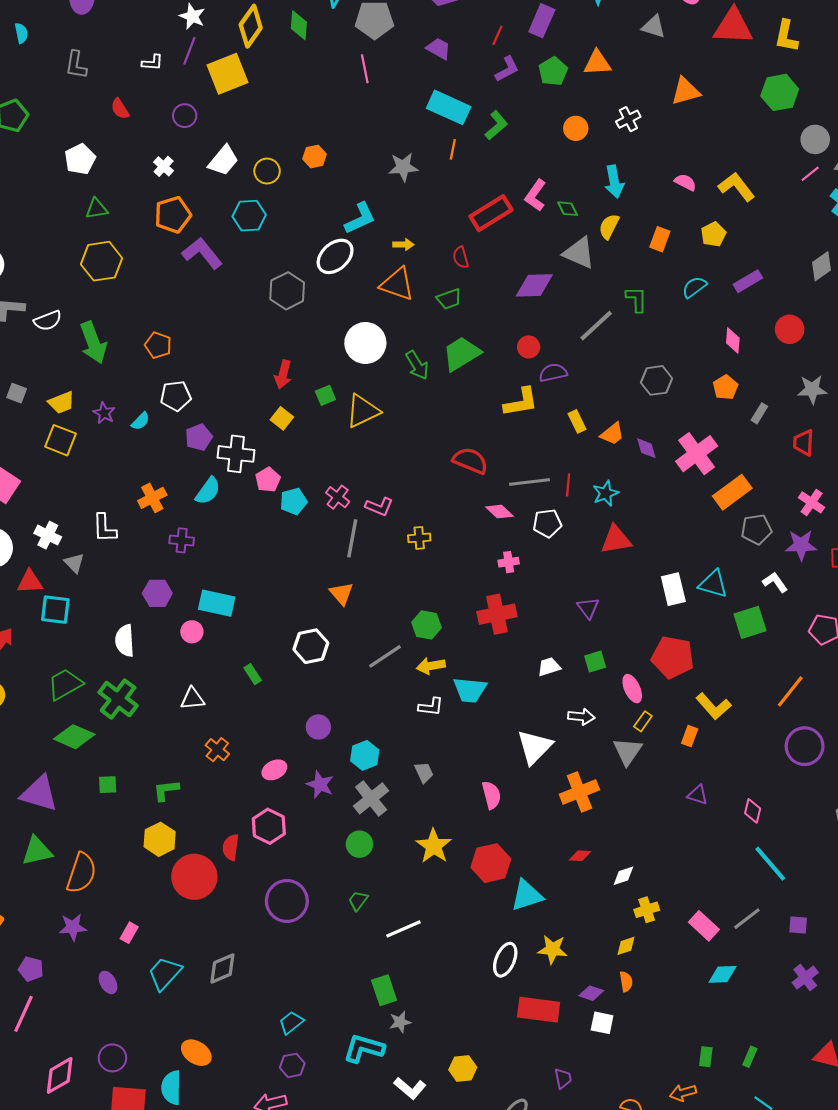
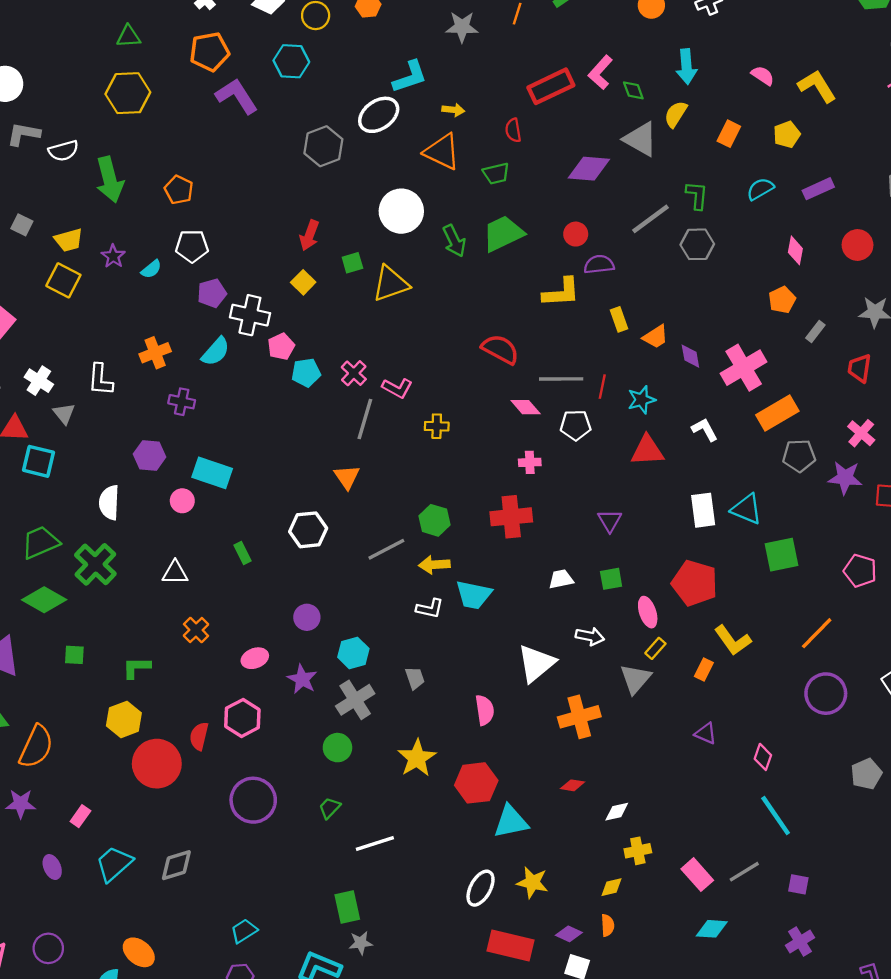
gray hexagon: (656, 380) -> (697, 244), moved
white L-shape: (775, 582) -> (705, 430), moved

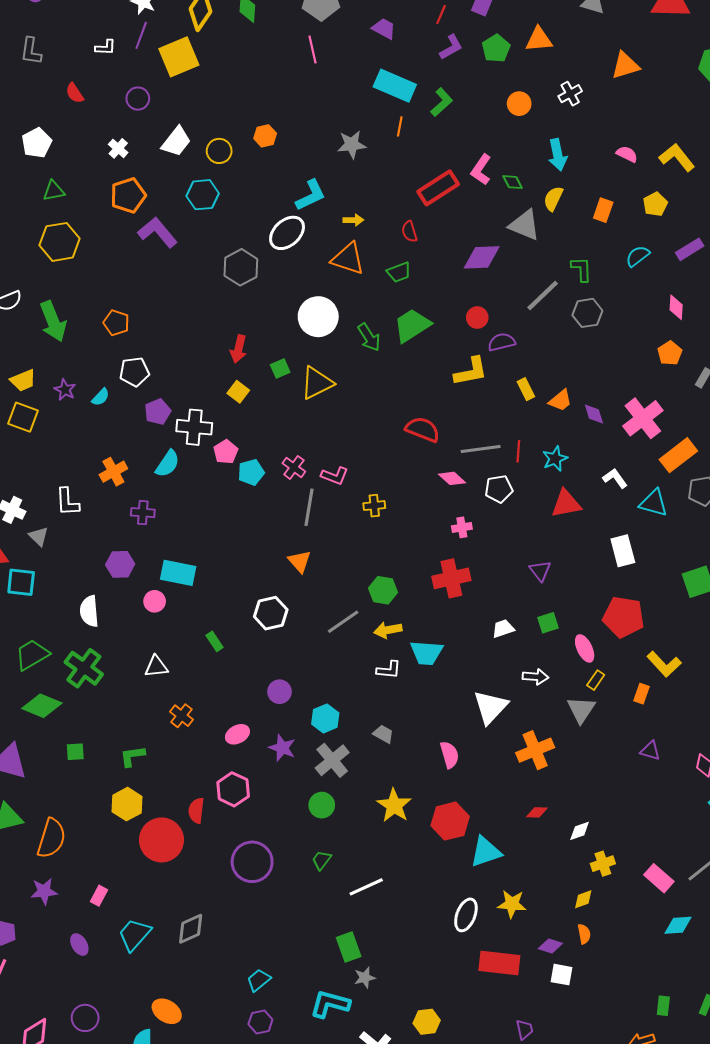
cyan triangle: (747, 509) -> (654, 503), moved
gray trapezoid: (415, 678) -> (383, 734), turned -35

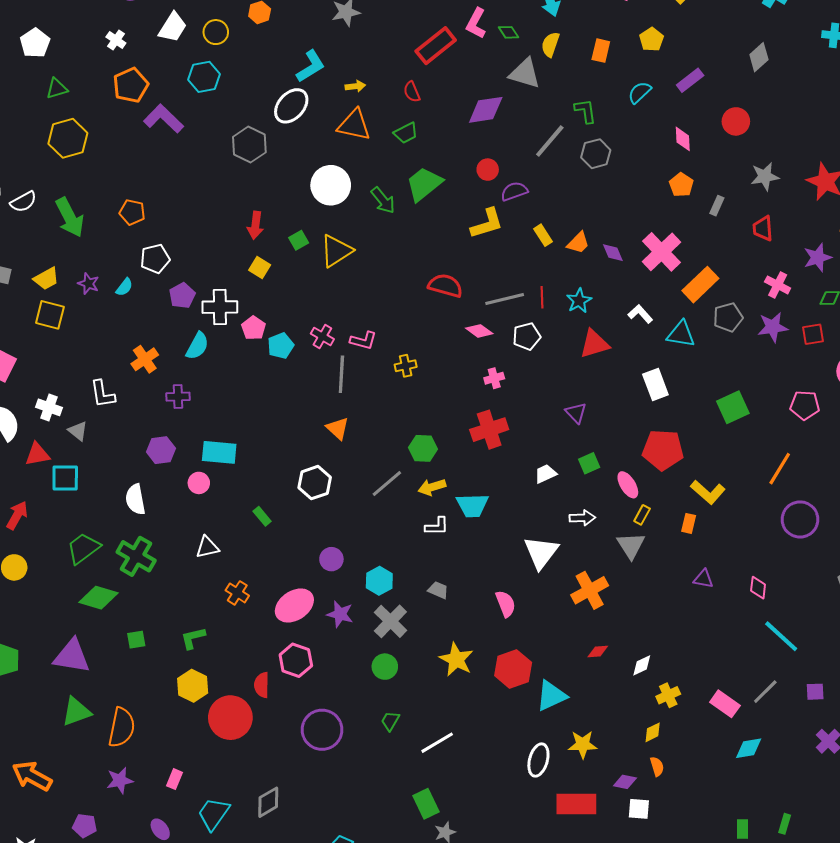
pink ellipse: (237, 734) -> (294, 606), size x1.6

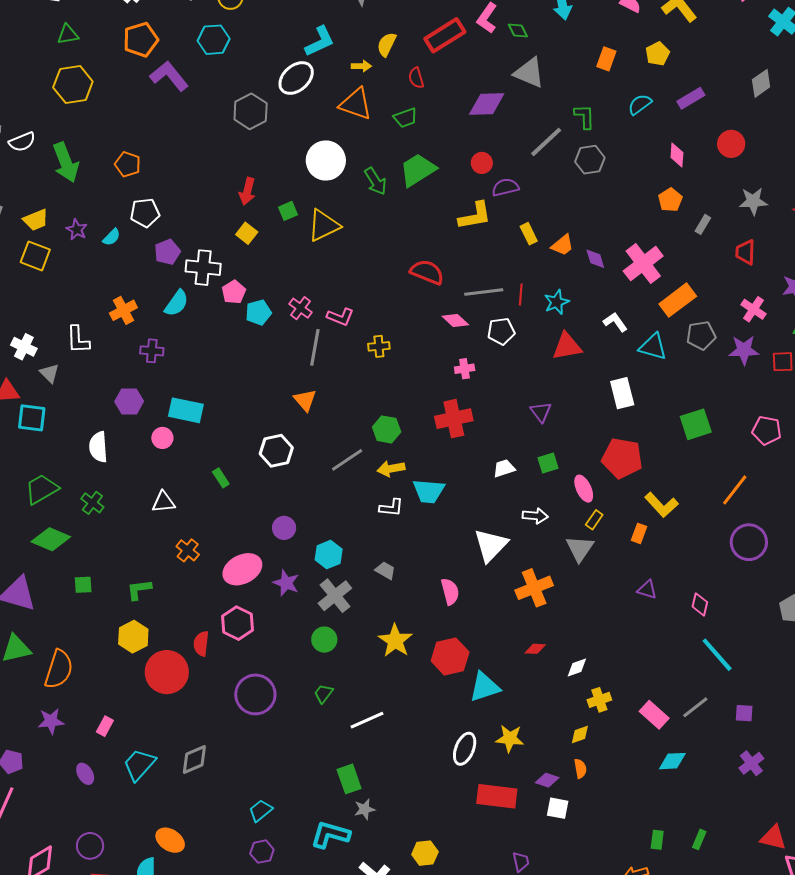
yellow semicircle: (550, 44) -> (387, 44), moved
green cross: (136, 556) -> (92, 503), size x0.6

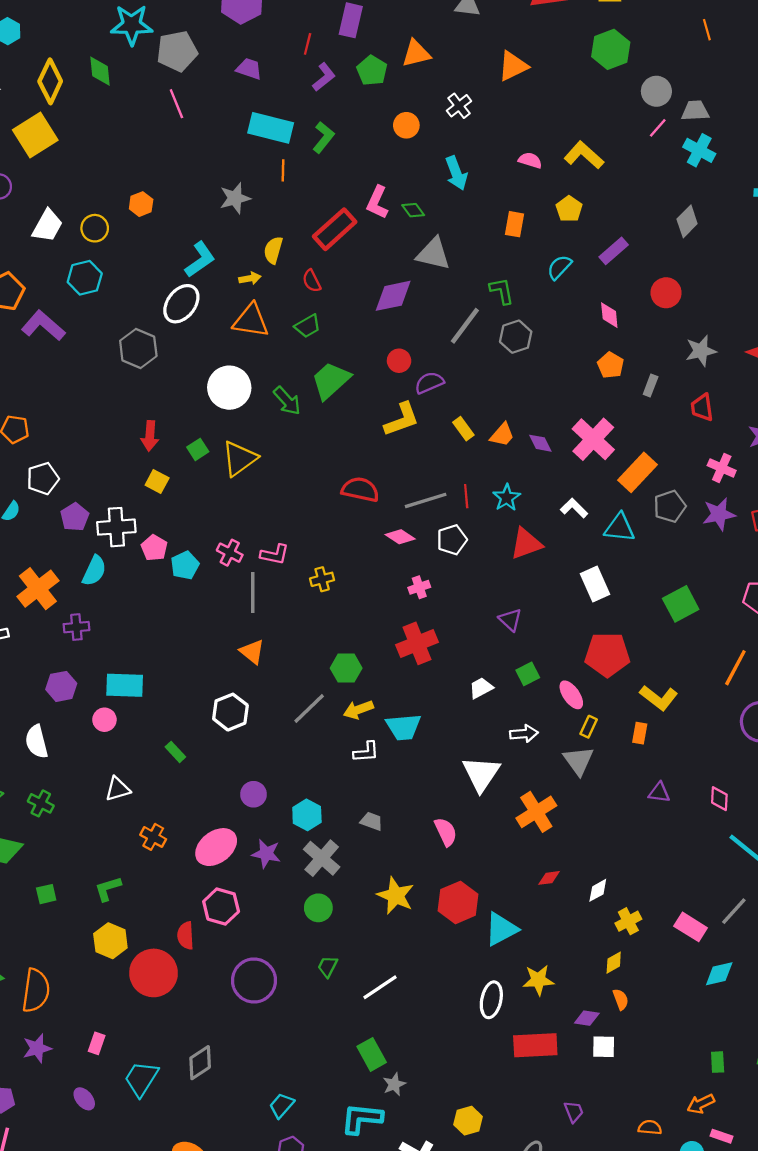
orange cross: (123, 310) -> (38, 589), size x1.4

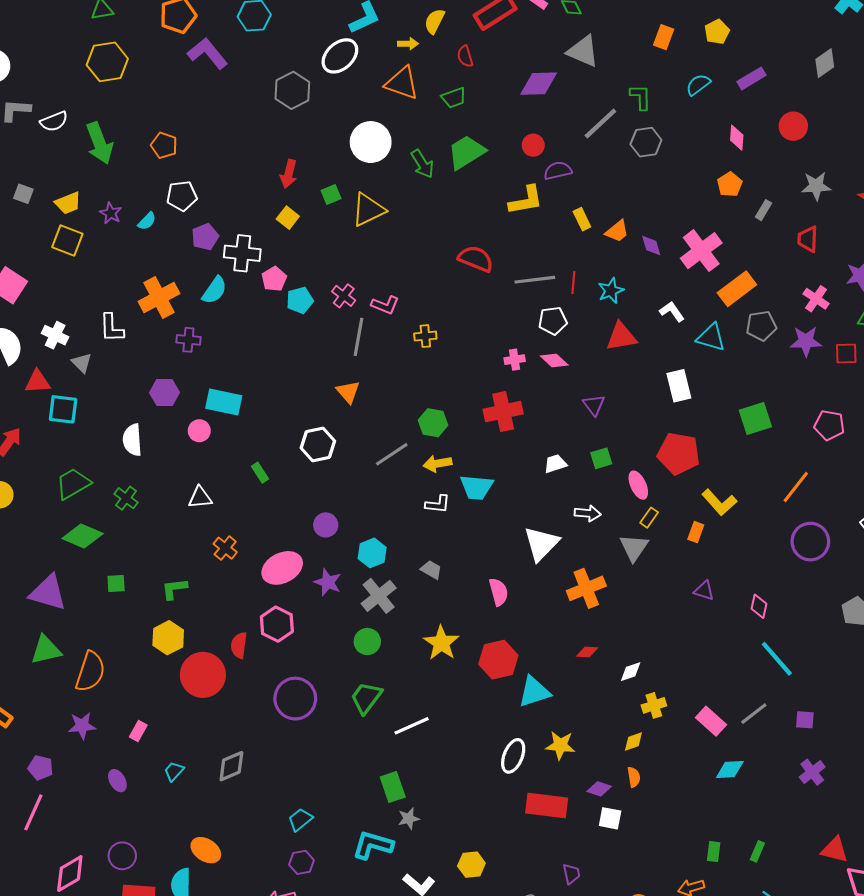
pink diamond: (400, 537) -> (554, 360), moved
green trapezoid: (328, 967) -> (366, 698), size x1.6
cyan trapezoid: (141, 1079) -> (174, 771), size x0.6

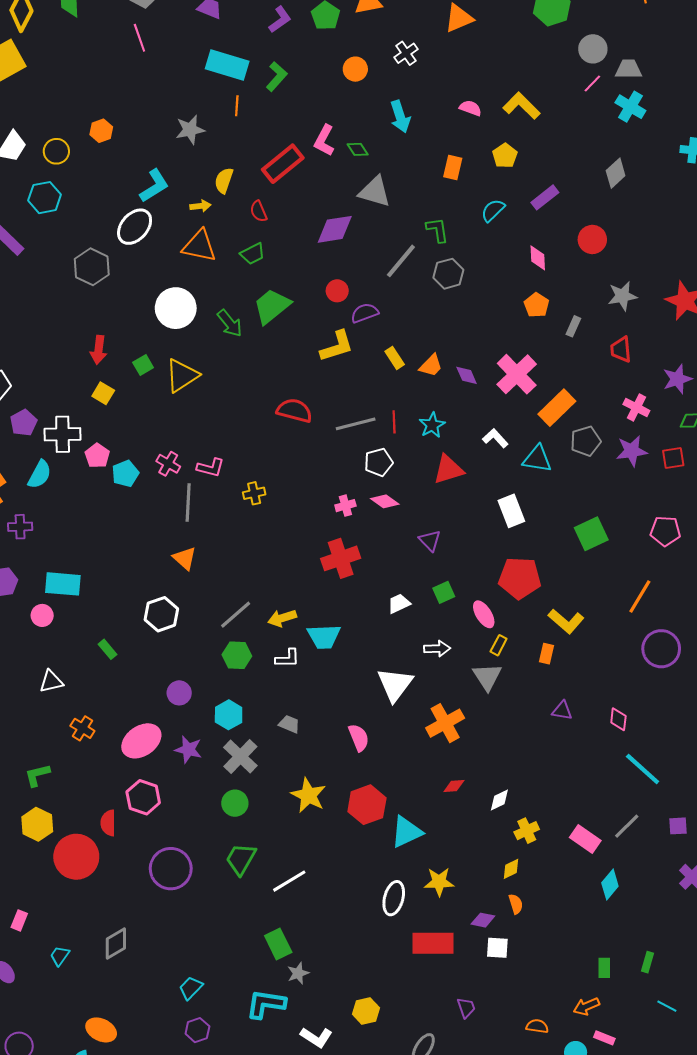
green hexagon: (433, 423) -> (237, 655), moved
cyan diamond: (730, 769) -> (610, 884), turned -40

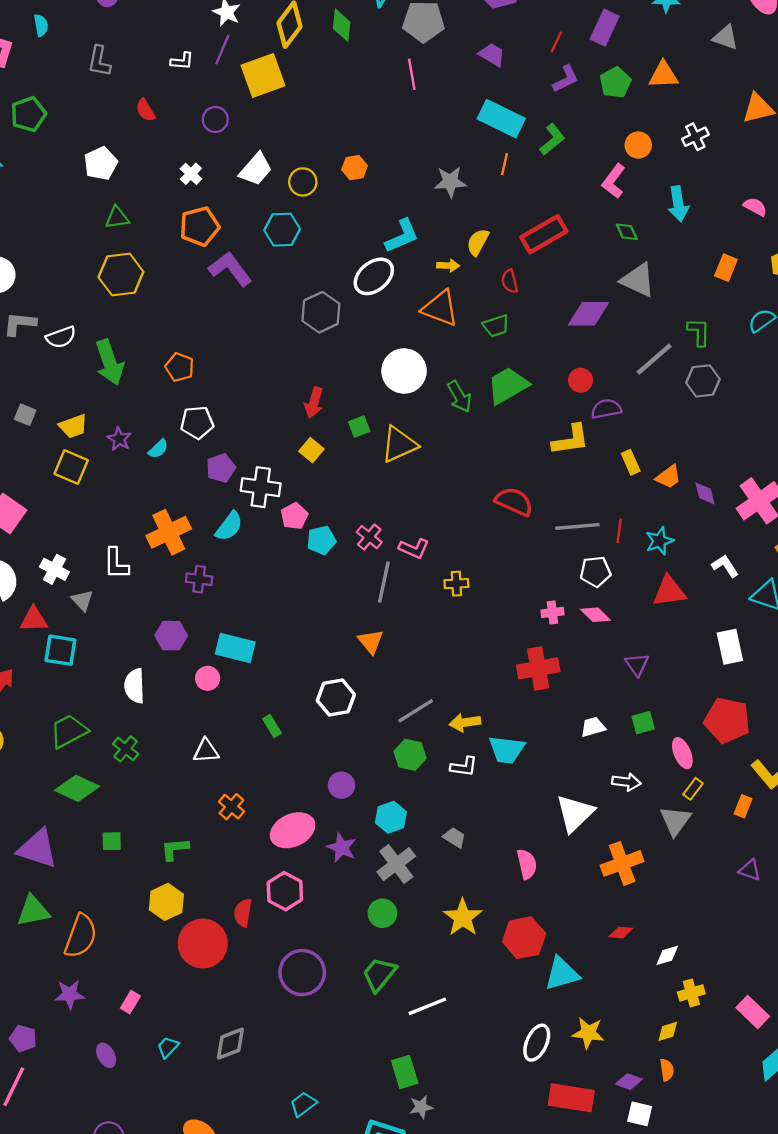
pink L-shape: (324, 140) -> (614, 181), moved

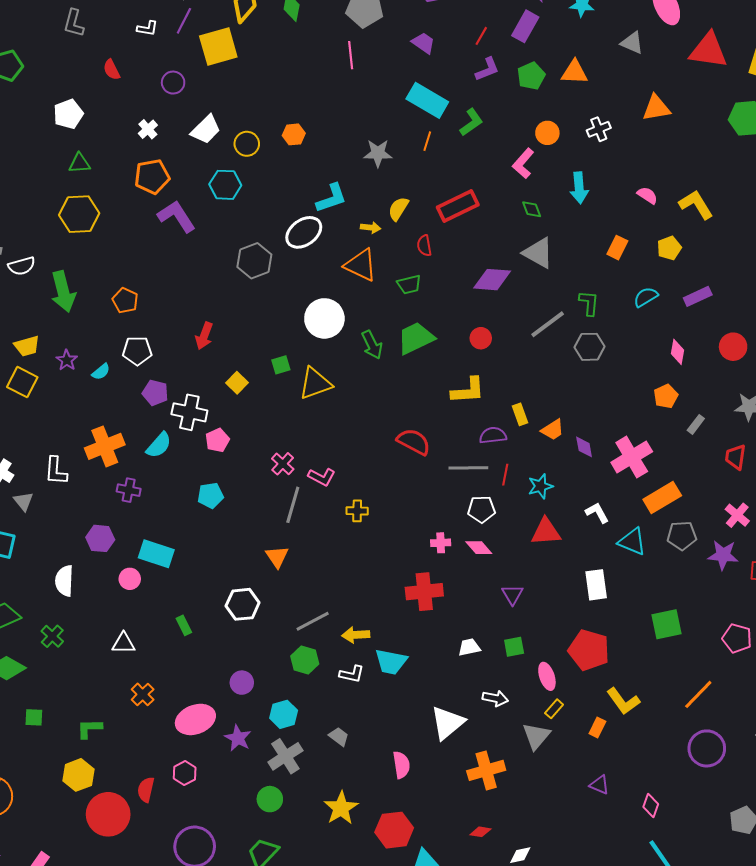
red arrow: (314, 403) -> (204, 336), moved
purple semicircle: (606, 409) -> (493, 435), moved
purple pentagon: (221, 468) -> (155, 393), turned 30
cyan pentagon: (321, 540) -> (210, 495), moved
pink hexagon: (285, 891) -> (185, 773), size x0.7

